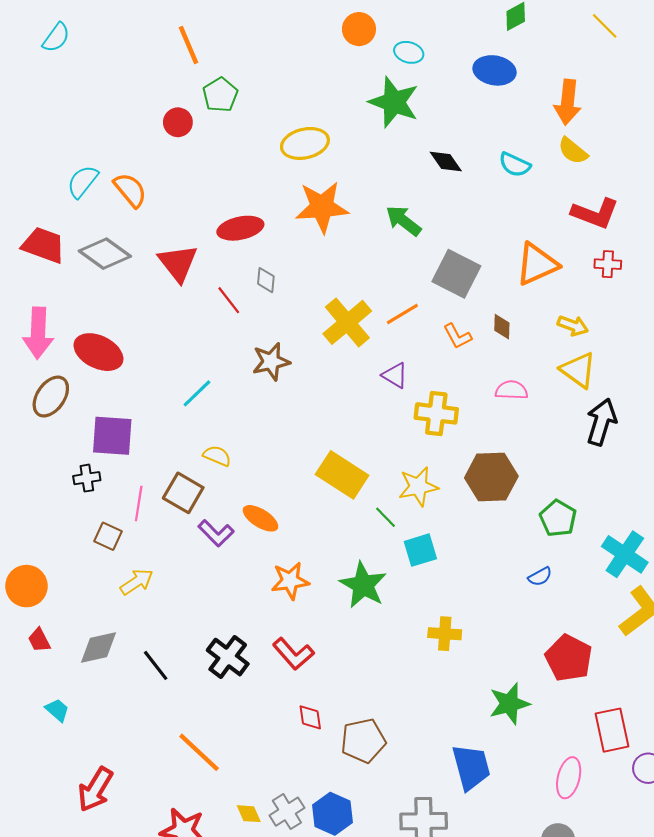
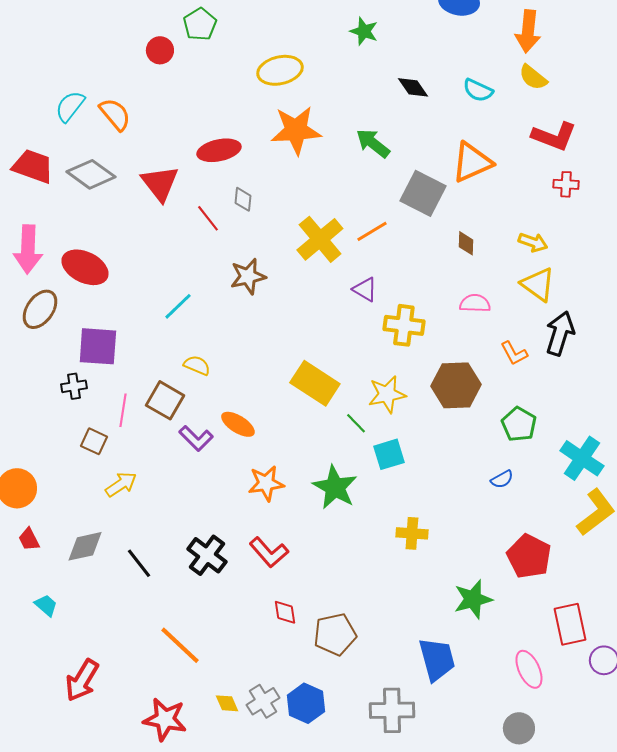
green star: (394, 102) -> (364, 31), size x0.6
orange triangle: (537, 264) -> (472, 162), moved
orange L-shape: (457, 336) -> (514, 353), moved
pink ellipse: (569, 778) -> (529, 669), turned -39

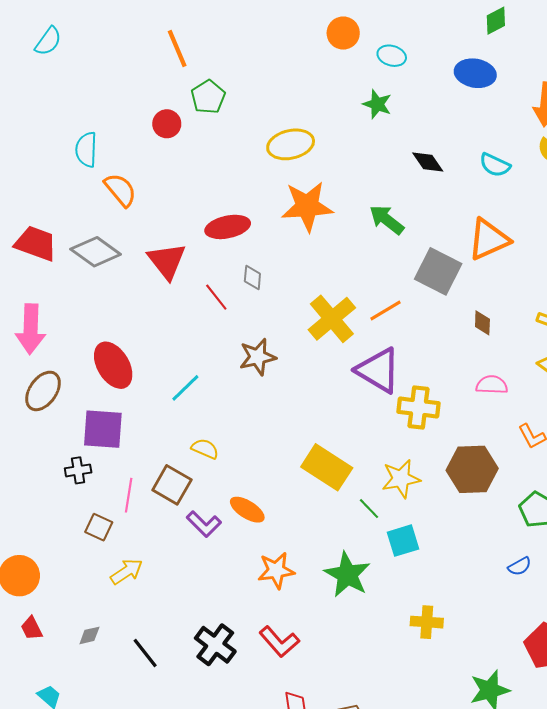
cyan semicircle: (70, 106) -> (86, 150), moved, turned -36
red ellipse: (85, 267) -> (113, 365), moved, turned 33
purple triangle: (365, 289) -> (378, 370), size x1.8
gray diamond: (85, 546) -> (89, 635), size x0.6

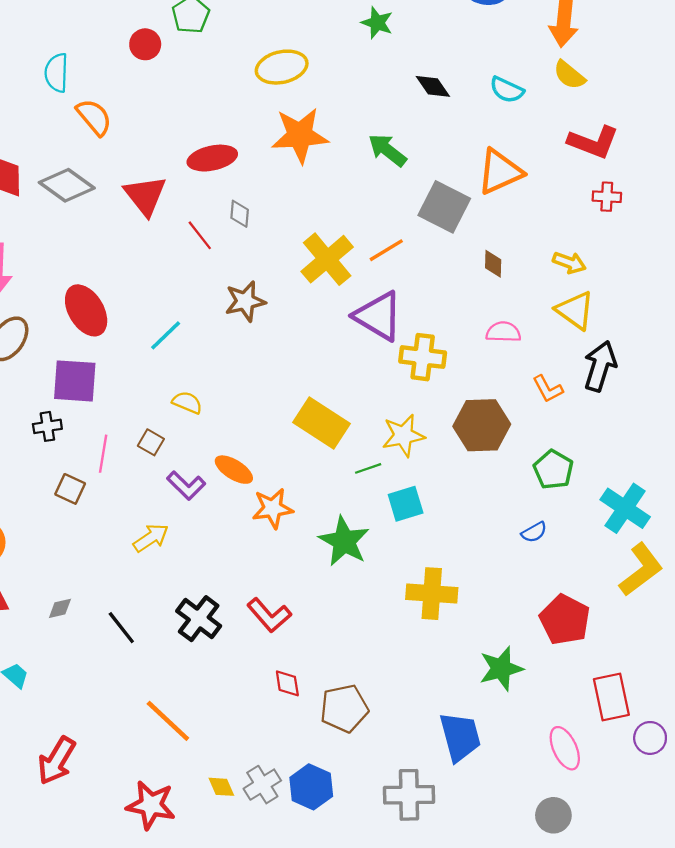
brown square: (172, 485) -> (151, 442), size x0.6
green line: (369, 509) -> (368, 468), turned -65
orange star: (276, 570) -> (273, 508), moved
yellow arrow: (127, 572) -> (151, 538), moved
yellow cross: (427, 622) -> (432, 594), size x1.4

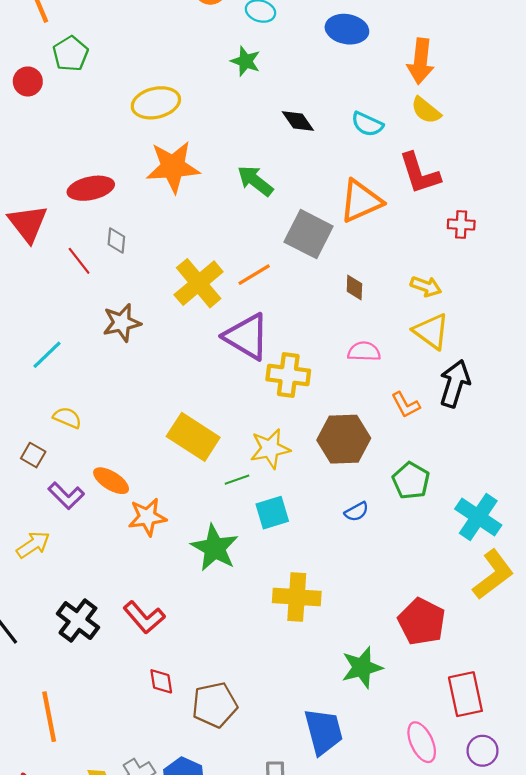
red L-shape: (593, 142) -> (420, 173), moved, turned 51
blue semicircle: (534, 532) -> (357, 512), moved
orange line: (168, 721) -> (49, 717), turned 36
purple circle: (650, 738) -> (483, 751), moved

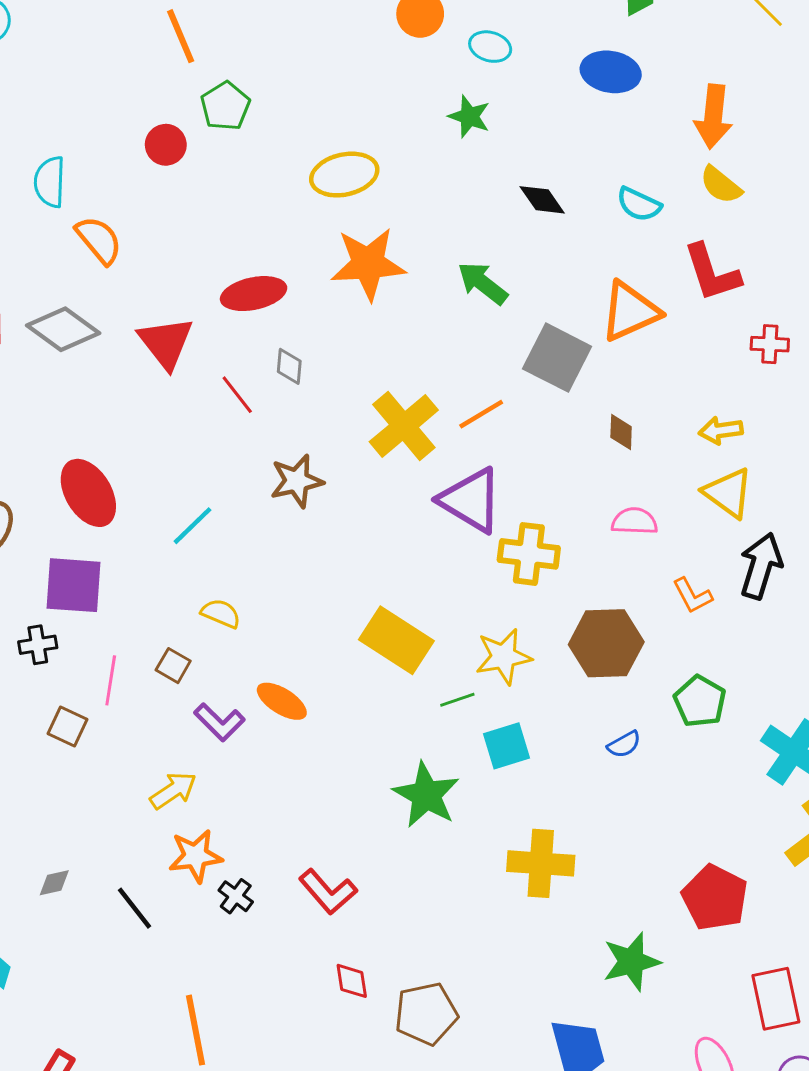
yellow arrow: (426, 286) -> (721, 430), turned 152
orange star: (147, 517) -> (196, 856), moved
black cross: (78, 621) -> (236, 896), size x0.6

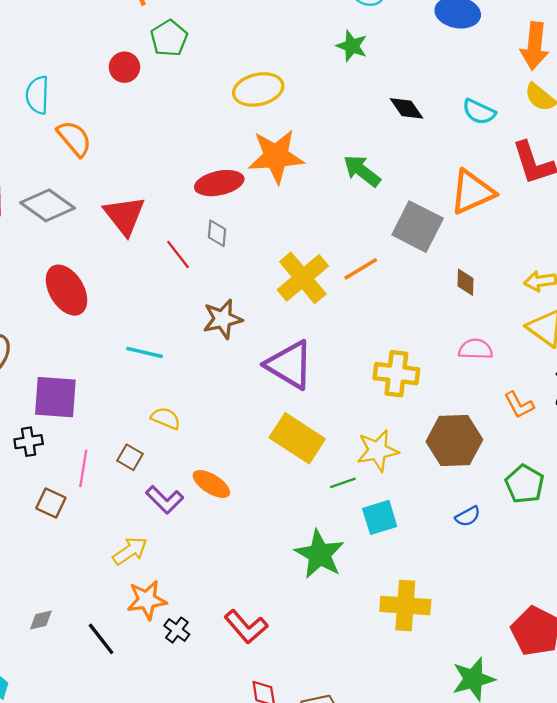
red ellipse: (254, 294) -> (219, 183), moved
red ellipse: (88, 493) -> (67, 290), moved
purple triangle: (471, 500) -> (289, 365), moved
cyan line: (193, 526) -> (145, 352), turned 57

